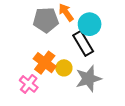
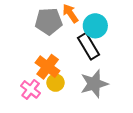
yellow circle: (64, 68) -> (56, 83), moved

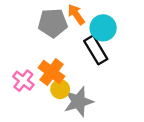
gray star: (94, 84) -> (79, 101), moved
pink cross: (31, 89) -> (23, 81), moved

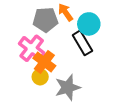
pink cross: (23, 81) -> (32, 48), moved, size x1.4
yellow circle: (60, 89) -> (40, 77), moved

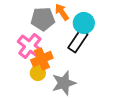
black rectangle: (82, 43) -> (78, 41), turned 65
orange cross: (44, 62) -> (42, 59), turned 30

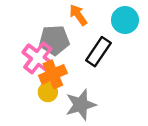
gray pentagon: (43, 19) -> (54, 40), moved
cyan circle: (84, 23) -> (125, 20), moved

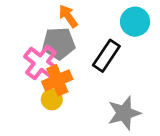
orange arrow: (78, 15) -> (68, 16), moved
gray star: (81, 105) -> (124, 113), moved

